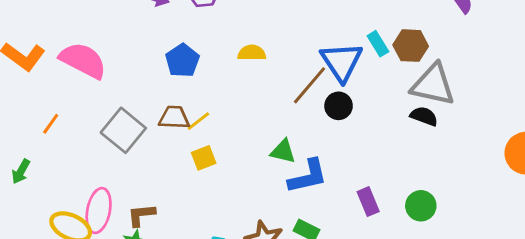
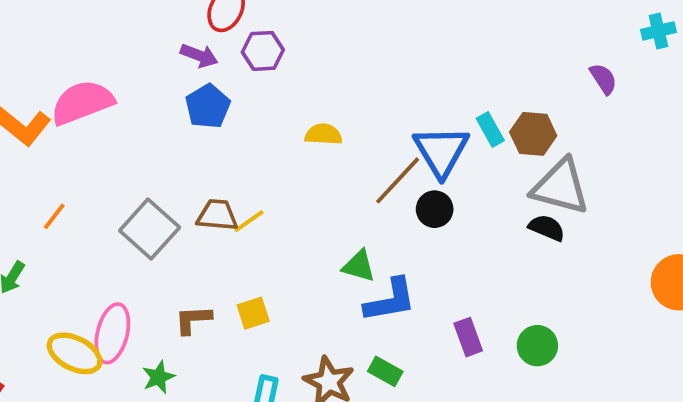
pink semicircle: (83, 60) -> (82, 102), moved, turned -51
blue pentagon: (182, 60) -> (208, 106), moved
yellow square: (204, 158) -> (253, 313), moved
brown L-shape: (141, 215) -> (193, 320), moved

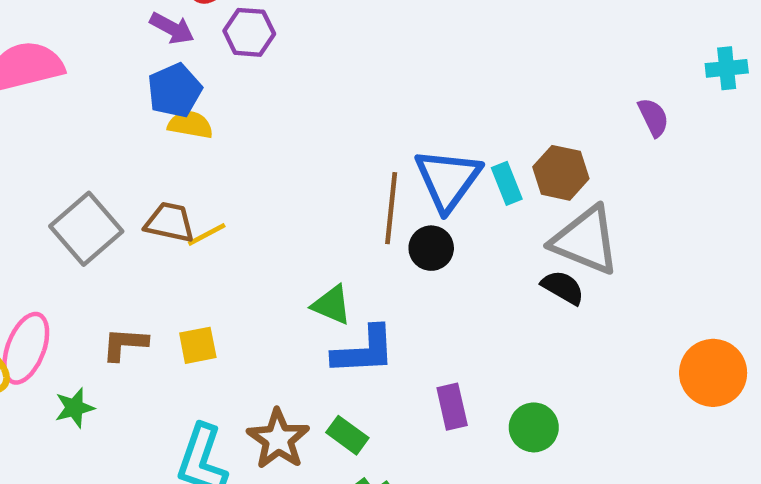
cyan rectangle: (490, 129) -> (507, 183), moved
yellow semicircle: (323, 134) -> (190, 125), moved
brown line: (398, 180) -> (391, 208), turned -44

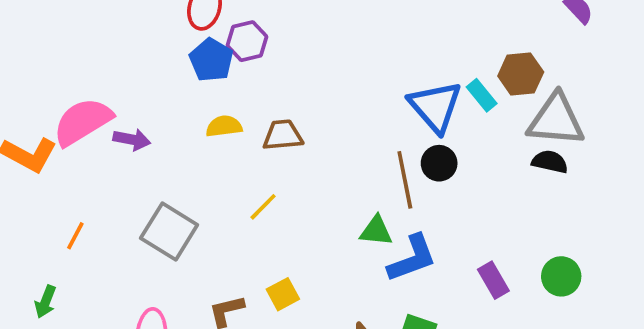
purple arrow: (172, 28) -> (132, 140), moved
blue pentagon: (175, 90) -> (211, 60), moved
brown line: (391, 208) -> (405, 180), moved
brown trapezoid: (170, 222) -> (283, 135), moved

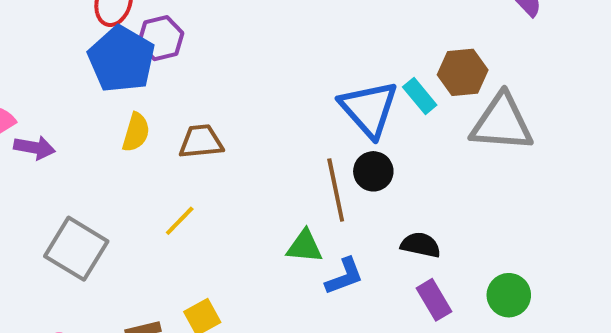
blue pentagon: (211, 60) -> (121, 59), size x1.4
yellow semicircle: (224, 126) -> (136, 132), turned 114
black semicircle: (550, 162) -> (421, 245), moved
blue L-shape: (412, 258) -> (344, 276), size x0.7

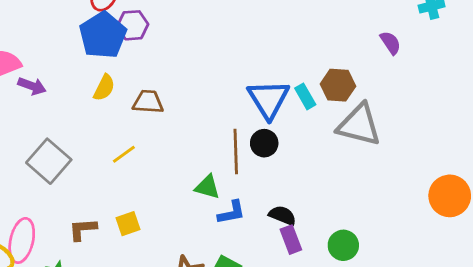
black semicircle: (421, 245) -> (282, 215), moved

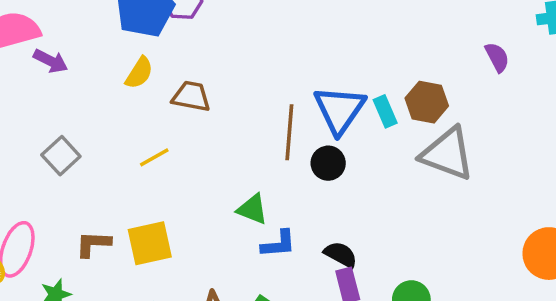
brown line: (236, 152) -> (289, 132), moved
gray square: (49, 161) -> (61, 156), size x0.7
yellow square: (128, 224) -> (150, 243), size x1.5

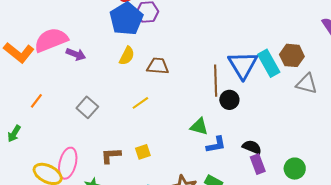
cyan rectangle: (385, 111) -> (269, 63), size x1.5
gray triangle: (447, 154) -> (307, 84), size x0.7
black circle: (328, 163) -> (229, 100), moved
yellow square: (150, 243) -> (143, 152), size x0.6

